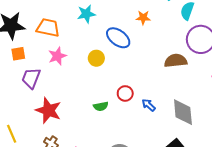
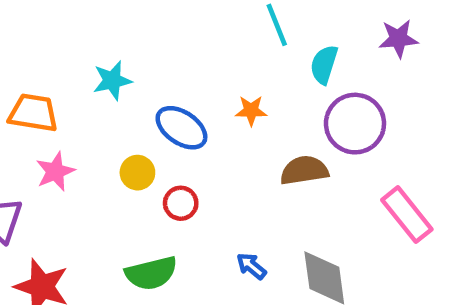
orange star: (143, 18) -> (251, 111), moved
red circle: (125, 93) -> (181, 203), moved
green semicircle: (101, 106) -> (151, 273), size x1.6

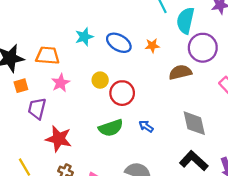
cyan semicircle: (324, 65) -> (185, 21), size x1.4
blue ellipse: (181, 128) -> (119, 43), moved
red circle: (181, 203) -> (122, 93), size x1.5
blue arrow: (251, 266) -> (146, 126), moved

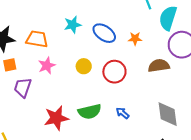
red circle: (122, 93) -> (114, 72), moved
red star: (59, 139) -> (56, 118), moved, turned -30

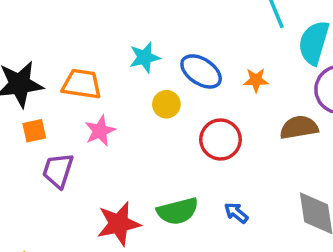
yellow circle: (84, 66) -> (166, 104), moved

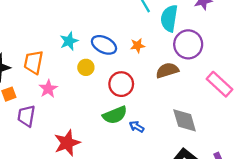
orange trapezoid: (82, 84) -> (33, 62), turned -80
green semicircle: (178, 211) -> (115, 115), moved

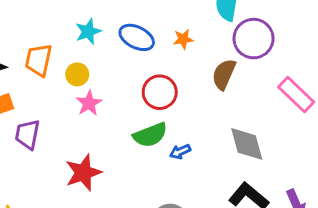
yellow circle: (86, 67) -> (77, 74), moved
brown semicircle: (167, 70) -> (224, 74), turned -50
pink star: (48, 89) -> (89, 103), moved
blue arrow: (137, 127) -> (180, 152), turned -56

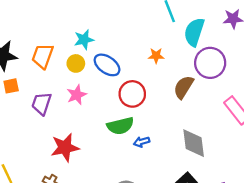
blue ellipse: (137, 37) -> (107, 65), moved
yellow circle: (77, 74) -> (76, 63), moved
purple trapezoid: (27, 134) -> (42, 104), moved

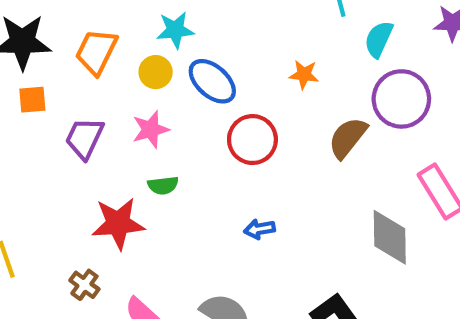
cyan semicircle: (194, 32) -> (379, 39), size x0.7
green semicircle: (120, 126) -> (163, 185), moved, size x0.6
gray diamond: (194, 143) -> (390, 237), moved

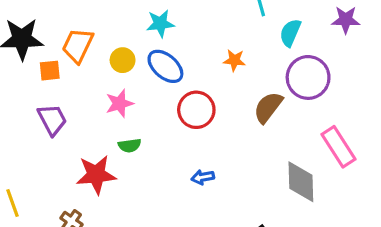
cyan star: (175, 30) -> (160, 23), moved
orange square: (32, 100) -> (50, 71), moved
purple trapezoid: (84, 138) -> (52, 120), moved, turned 128

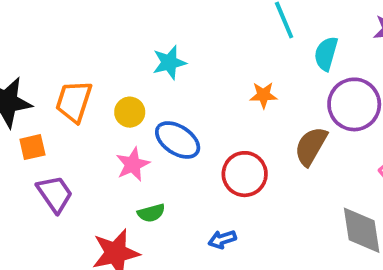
blue ellipse: (165, 66) -> (178, 140), moved
orange square: (50, 71) -> (32, 147), moved
red circle: (196, 110) -> (245, 174), moved
blue arrow: (203, 177) -> (222, 239), moved

